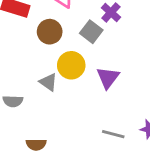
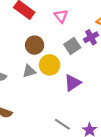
brown circle: (50, 32) -> (35, 45), moved
gray triangle: (48, 82) -> (29, 71), turned 48

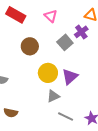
yellow circle: (50, 65) -> (48, 73), moved
gray triangle: (29, 71) -> (53, 96), moved

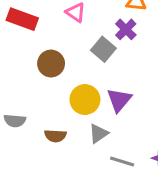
brown semicircle: (11, 113) -> (55, 136), moved

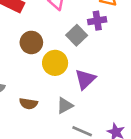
purple cross: (126, 29) -> (97, 21), turned 30
yellow circle: (85, 100) -> (55, 63), moved

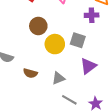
gray square: (77, 35) -> (78, 40), moved, turned -35
purple triangle: (85, 79) -> (88, 66), moved

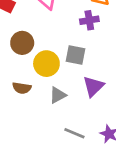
brown semicircle: (30, 73) -> (22, 88), moved
gray triangle: (58, 78) -> (58, 95), moved

